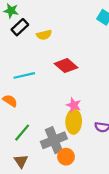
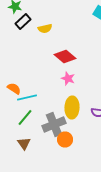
cyan line: (24, 75) -> (27, 98), moved
pink star: (74, 105) -> (68, 78), moved

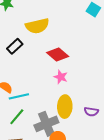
black rectangle: (23, 22) -> (15, 46), moved
yellow semicircle: (45, 28) -> (37, 26), size x1.6

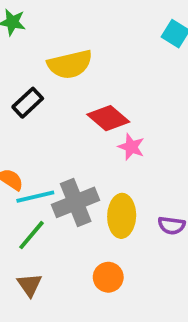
pink star: (61, 77) -> (131, 147), moved
gray cross: (46, 124) -> (76, 202), moved

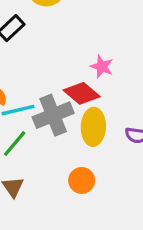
red diamond: (108, 118) -> (82, 93), moved

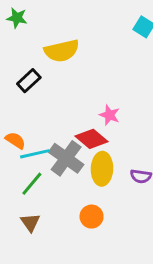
gray cross: (53, 115) -> (66, 158), turned -32

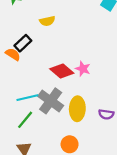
yellow semicircle: (62, 51) -> (47, 21), size x0.6
red diamond: (92, 139) -> (62, 71), moved
orange semicircle: (15, 140) -> (13, 54), moved

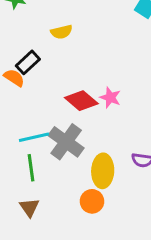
yellow ellipse: (77, 109) -> (103, 171), moved
green line: (25, 120) -> (31, 168), turned -48

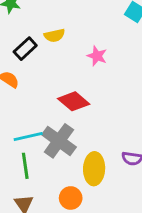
black rectangle: (28, 62) -> (25, 49), moved
pink star: (110, 98) -> (97, 56), moved
orange circle: (92, 201) -> (71, 198), moved

